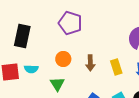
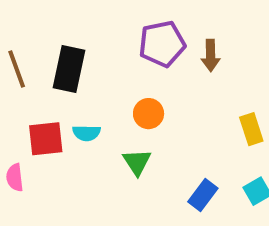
purple pentagon: (70, 23) -> (162, 44), turned -30
brown arrow: (90, 63) -> (211, 55), moved

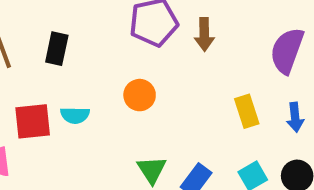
black rectangle: (69, 69) -> (57, 49), size x0.7
green triangle: (137, 162) -> (152, 170), moved

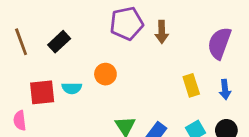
black rectangle: (57, 49) -> (59, 42), turned 35
orange circle: (140, 95) -> (105, 74), moved

